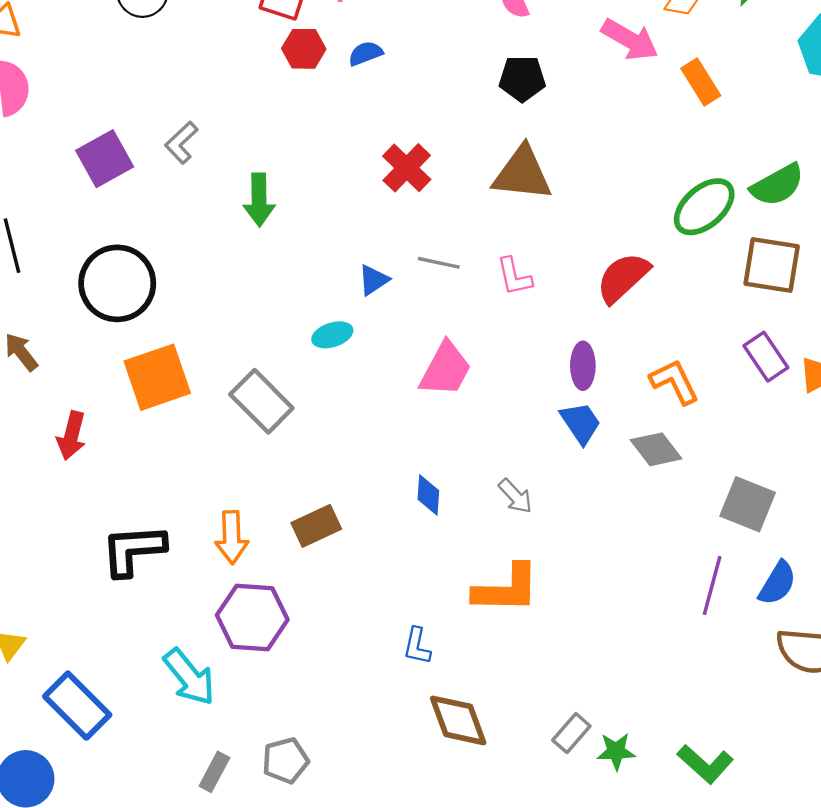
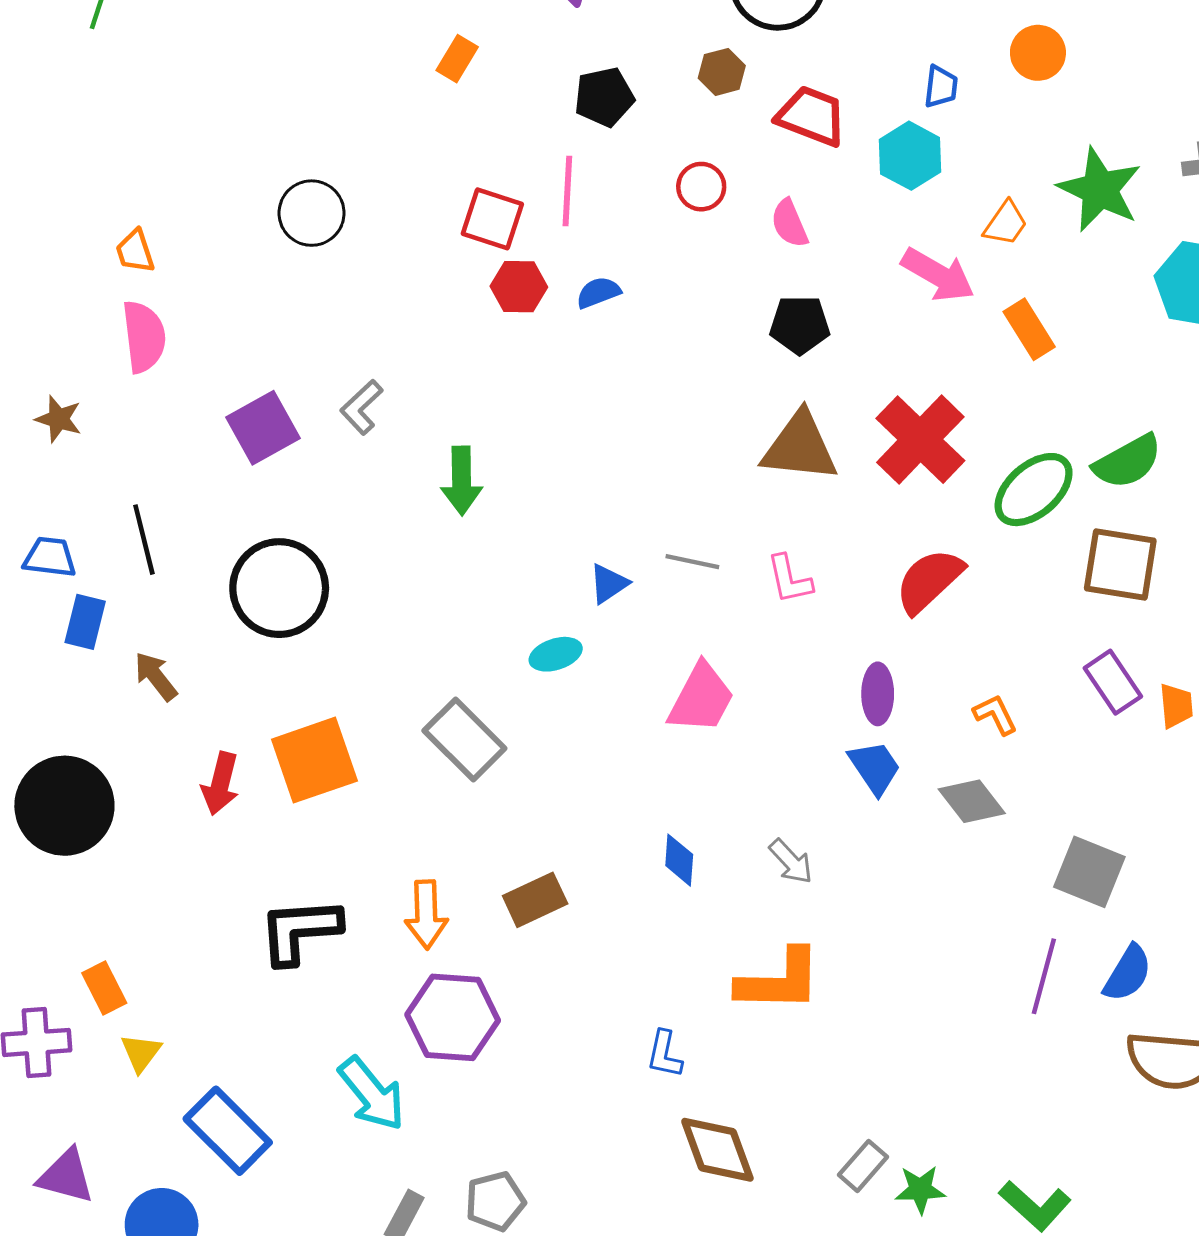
red cross: (407, 168) -> (920, 440), moved, size x1.4
orange square: (157, 377) -> (314, 760), moved
orange L-shape: (674, 382) -> (995, 715), size x0.7

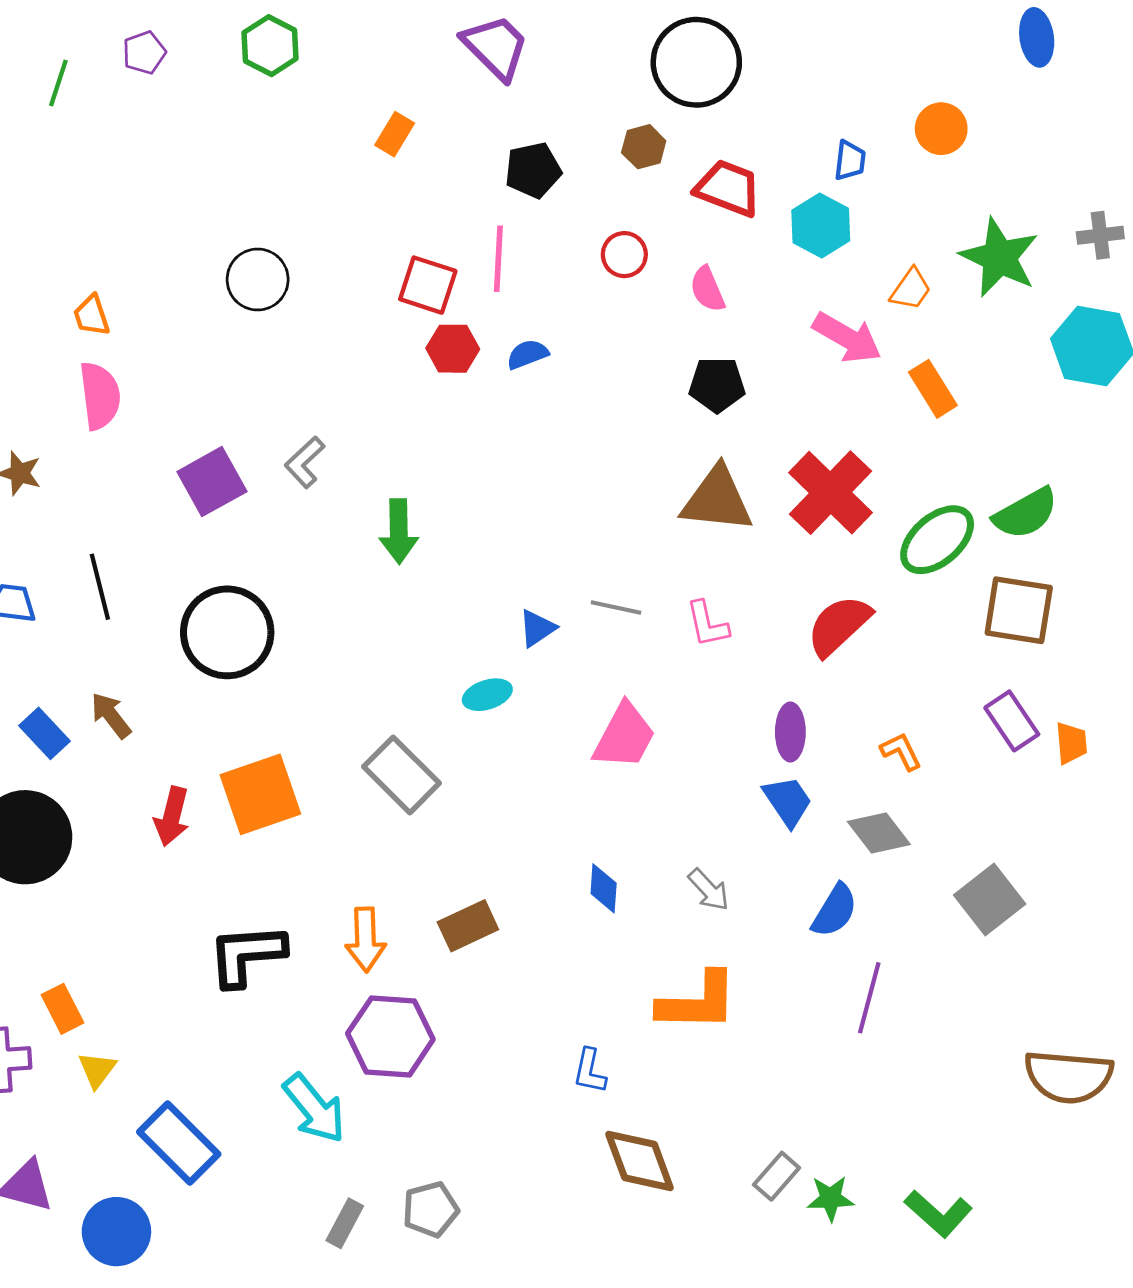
blue rectangle: (85, 622) -> (45, 733), moved, turned -57
gray square: (1089, 872) -> (990, 899), turned 30
blue semicircle: (1128, 973) -> (835, 911), moved
purple line: (1044, 976) -> (869, 998), moved

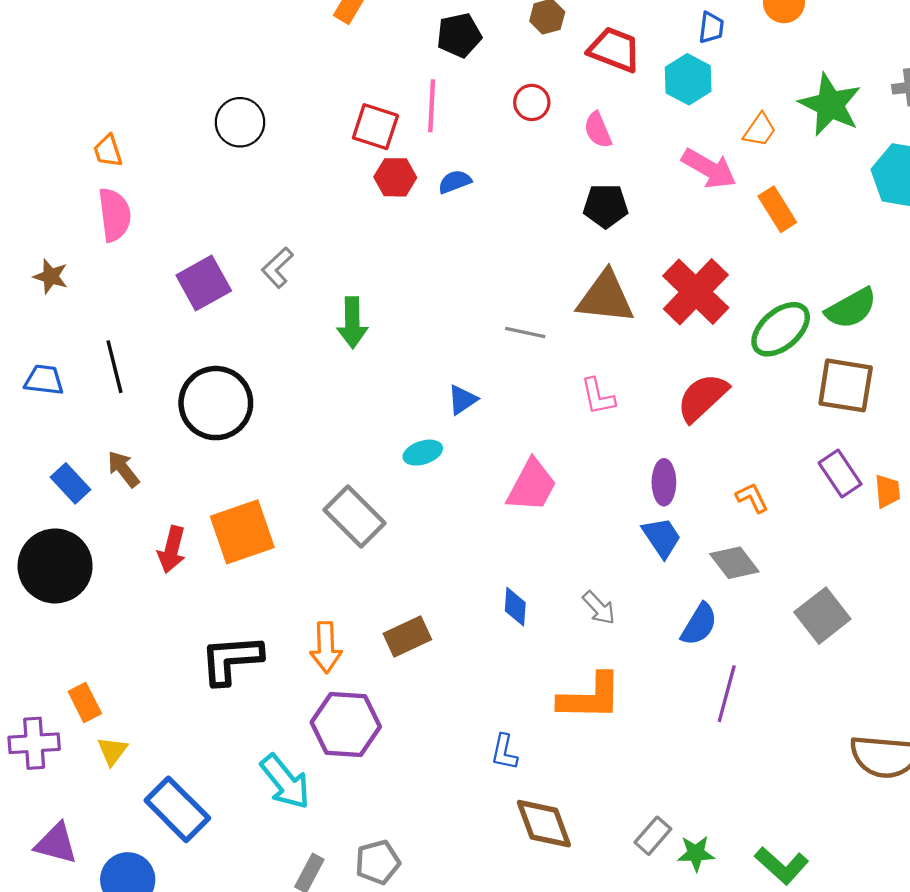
gray line: (616, 607) -> (525, 333), moved

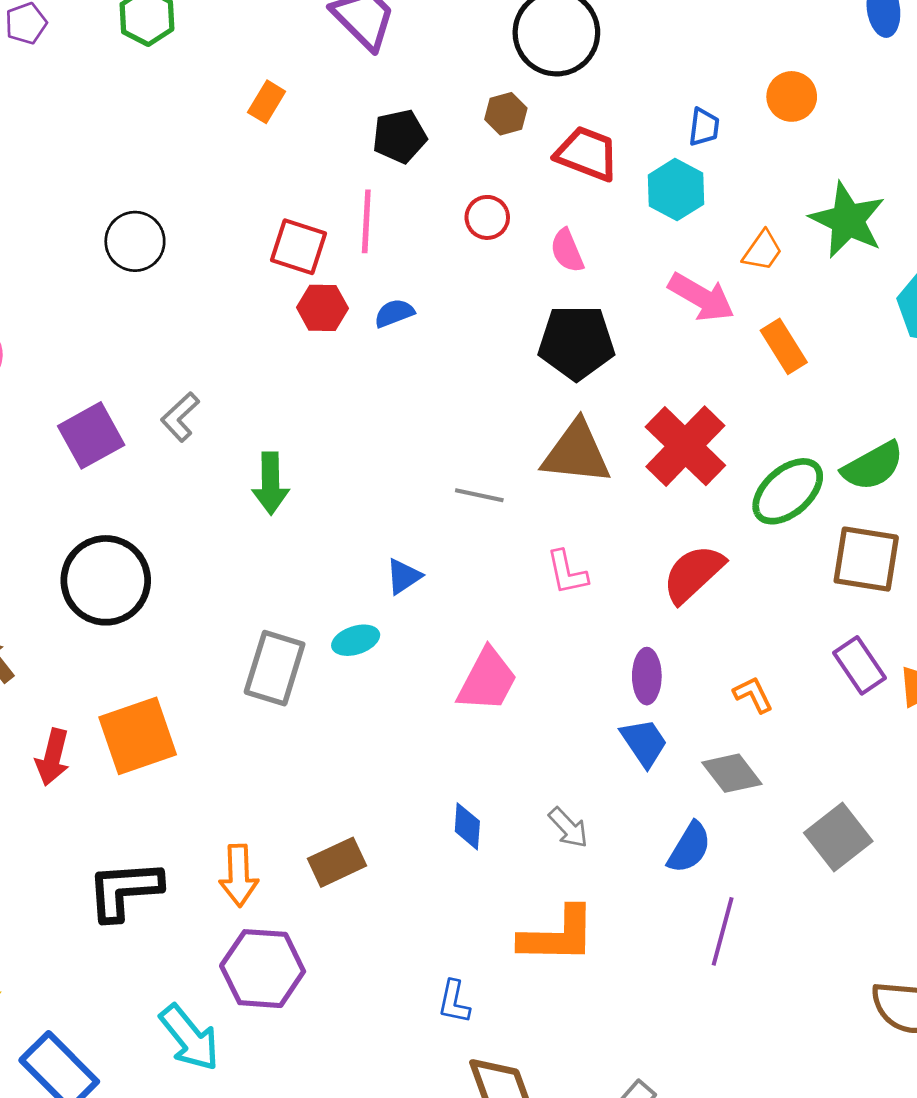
black pentagon: (606, 206) -> (576, 342), size x1.4
gray rectangle: (355, 516) -> (275, 668), moved, turned 62

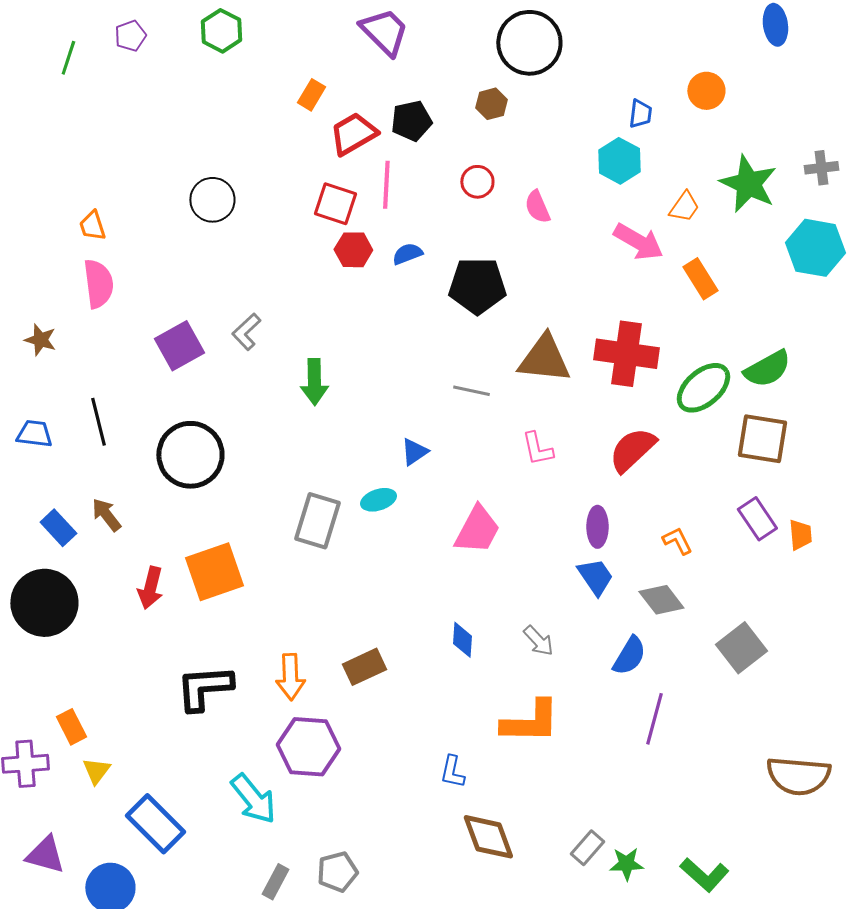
red trapezoid: (587, 154) -> (353, 134), moved, turned -51
black pentagon: (576, 342) -> (477, 286), moved
red cross: (685, 446) -> (626, 354), turned -36

